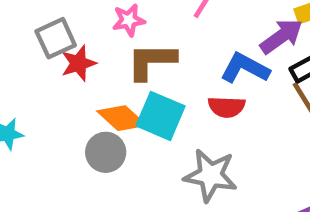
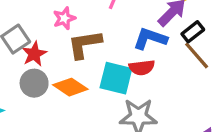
cyan square: (160, 116) -> (116, 78), moved
gray circle: (106, 152) -> (34, 83), moved

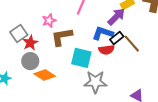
black rectangle: (193, 32) -> (117, 38), moved
red semicircle: (142, 68) -> (106, 50), moved
orange diamond: (70, 87) -> (45, 75), moved

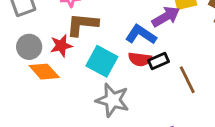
black rectangle: (117, 38) -> (159, 61), moved
red star: (30, 43) -> (61, 46), moved
brown line: (132, 44) -> (187, 80), moved

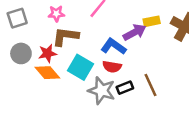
black rectangle: (159, 61) -> (125, 88), moved
orange diamond: (44, 72) -> (47, 73), moved
gray star: (113, 100) -> (102, 91), moved

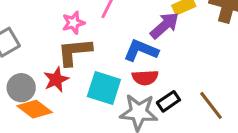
pink star: (56, 14) -> (73, 23), moved
orange diamond: (47, 73) -> (35, 109), moved
brown line: (151, 85) -> (211, 105), moved

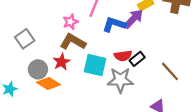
blue L-shape: (141, 50) -> (114, 24), moved
brown L-shape: (75, 52) -> (73, 42), turned 40
black rectangle: (168, 101) -> (137, 59), moved

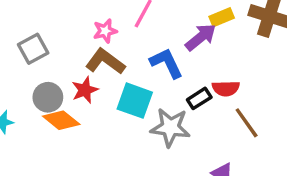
blue L-shape: (114, 24) -> (167, 63), moved, turned 40
red semicircle: (123, 56) -> (226, 88), moved

